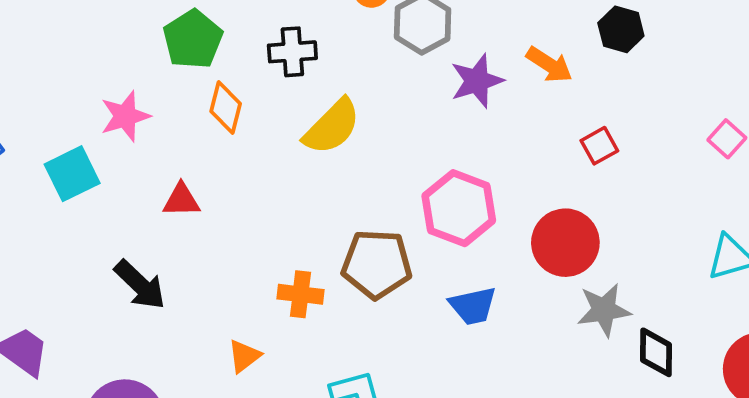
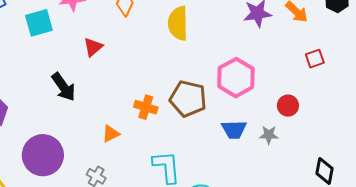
yellow semicircle: (332, 127) -> (178, 23), turned 124
red triangle: (181, 200) -> (93, 47), turned -50
red circle: (565, 243) -> (288, 106), size x0.6
gray star: (604, 310) -> (269, 135), moved, size x0.7

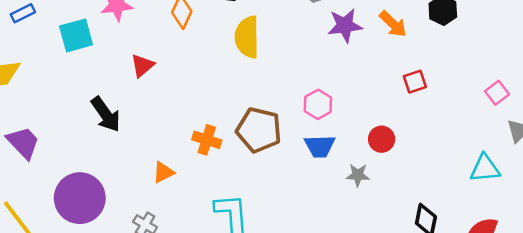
pink hexagon: (236, 78) -> (318, 104), size x0.6
blue trapezoid: (234, 129) -> (320, 146), moved

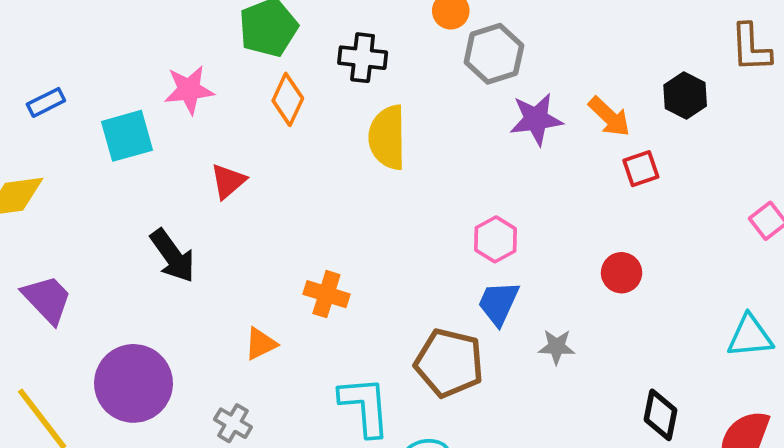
red square: (415, 82) -> (641, 169), moved
brown pentagon: (259, 130) -> (449, 363), moved
red circle: (382, 139) -> (622, 273), moved
blue trapezoid: (320, 146) -> (498, 303), turned 116

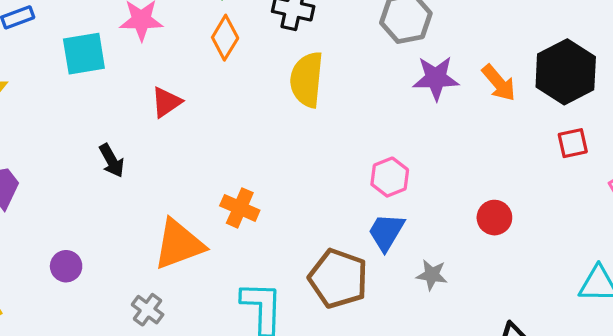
black hexagon: (685, 96) -> (566, 72), size x1.6
red square: (641, 169) -> (573, 143), moved
black arrow: (173, 256) -> (112, 161), size x0.7
orange triangle: (261, 344) -> (179, 244), size x1.8
purple circle: (133, 383) -> (66, 266), size x0.5

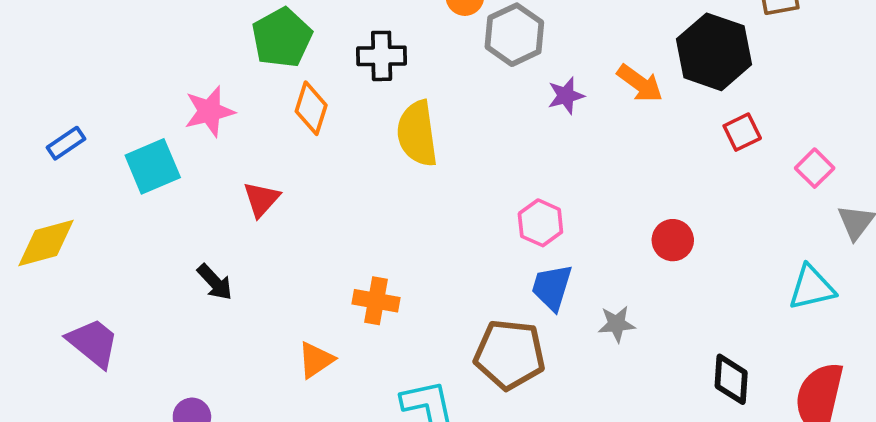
purple star: (436, 78) -> (566, 96), size x0.7
orange triangle: (179, 244) -> (316, 360), size x0.6

